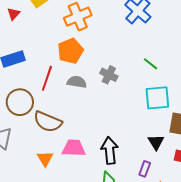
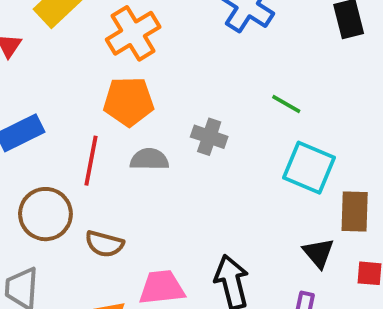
orange pentagon: (70, 51) -> (129, 101), turned 30
cyan square: (157, 98) -> (309, 168), turned 36
brown semicircle: (48, 122) -> (104, 244), size x0.7

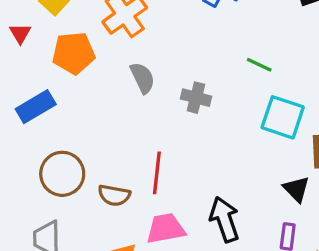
orange pentagon: (129, 101) -> (74, 53), moved
gray semicircle: (149, 159) -> (143, 78), moved, turned 68
red line: (91, 161) -> (157, 173), moved

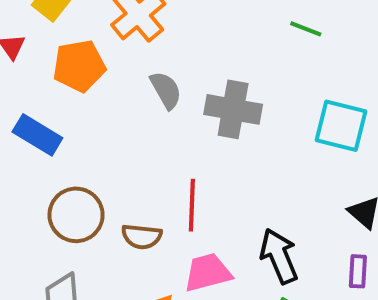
green line: (259, 65) -> (306, 29), moved
gray cross: (196, 98) -> (233, 109), size x1.5
blue rectangle: (36, 107) -> (37, 135), turned 66

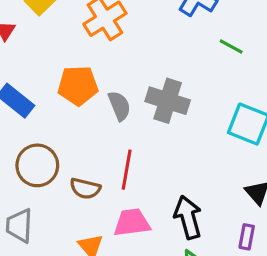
orange pentagon: (79, 66) -> (78, 86), moved
gray semicircle: (166, 90) -> (119, 106), moved

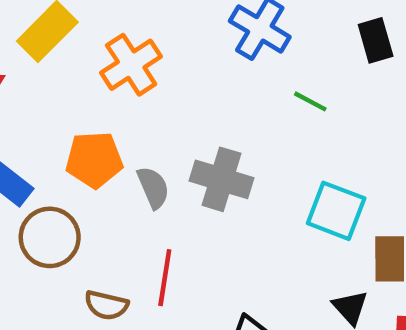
brown circle: (37, 165) -> (50, 237), moved

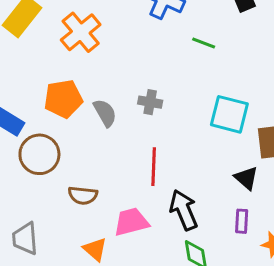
gray cross: (221, 179) -> (150, 102), size x0.6
red line: (165, 278) -> (154, 167), moved

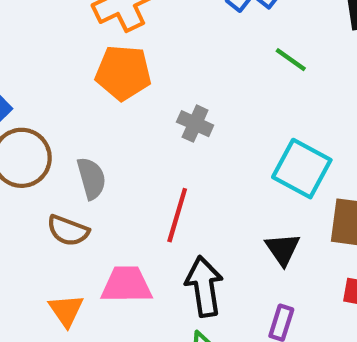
orange pentagon: (63, 99) -> (123, 73), moved
gray semicircle: (105, 113) -> (91, 178), moved
black triangle: (246, 178) -> (283, 249), moved

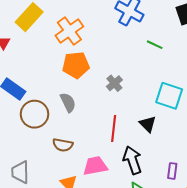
gray cross: (195, 124) -> (114, 83), turned 35
gray semicircle: (91, 178) -> (68, 102), moved
black triangle: (283, 249) -> (148, 124), moved

